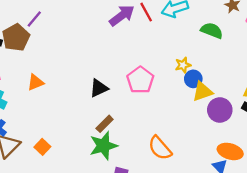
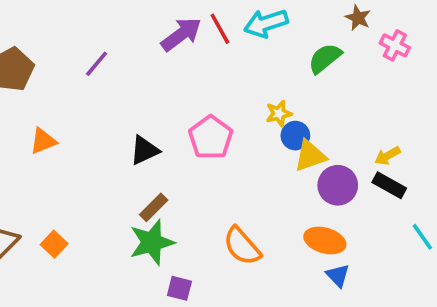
purple line: (34, 19) -> (97, 64), moved
green semicircle: (212, 30) -> (325, 58), turned -60
orange ellipse: (230, 151) -> (325, 241), moved

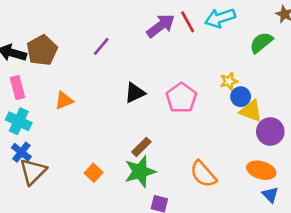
black triangle: (144, 150) -> (135, 93), moved
yellow triangle: (310, 156) -> (251, 111), turned 40
orange square: (54, 244) -> (94, 173), moved

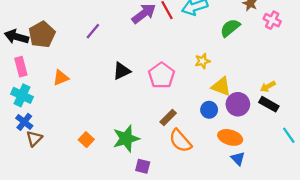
blue circle: (241, 97) -> (209, 110), moved
brown rectangle: (141, 147) -> (168, 118), moved
brown triangle: (33, 171) -> (34, 139), size x0.7

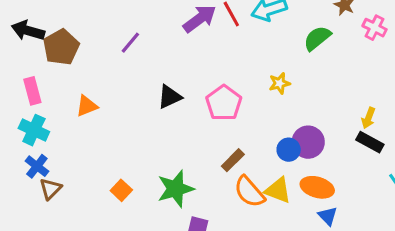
black arrow: (16, 37) -> (28, 31), moved
yellow triangle: (221, 87) -> (278, 190), moved
yellow arrow: (268, 87) -> (368, 118), turned -40
purple circle: (238, 104) -> (308, 142), moved

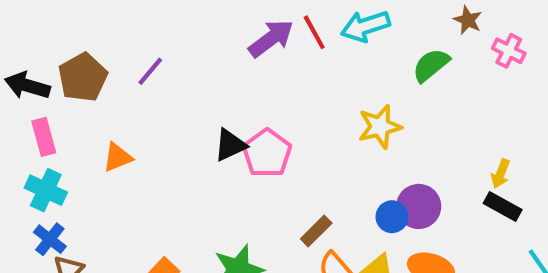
black arrow: (28, 31) -> (27, 86), moved
purple line: (130, 43) -> (150, 71), moved
yellow star: (280, 83) -> (380, 127), size x1.5
pink pentagon: (224, 103) -> (267, 153), moved

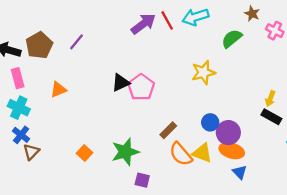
purple circle: (419, 206) -> (228, 133), moved

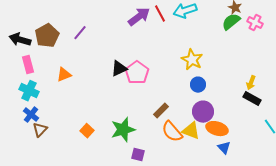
green semicircle: (232, 39) -> (231, 22), moved
yellow star: (203, 73) -> (192, 60), turned -30
blue circle: (210, 122) -> (198, 85), moved
purple circle: (228, 133) -> (203, 112), moved

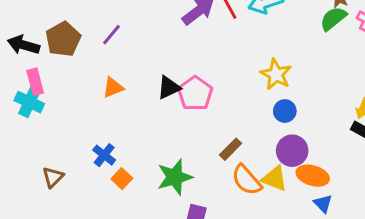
orange triangle: (64, 75) -> (113, 88), moved
cyan cross: (29, 91) -> (29, 102), moved
blue cross: (31, 115) -> (104, 155), moved

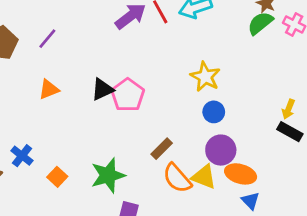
blue cross: (104, 155) -> (22, 156), moved

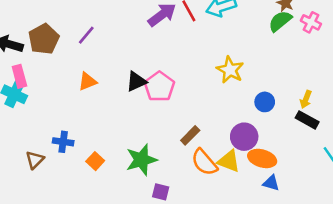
blue circle: (214, 112) -> (265, 102), moved
blue cross: (22, 156) -> (63, 142), turned -30
blue triangle: (250, 201) -> (271, 183), turned -30

